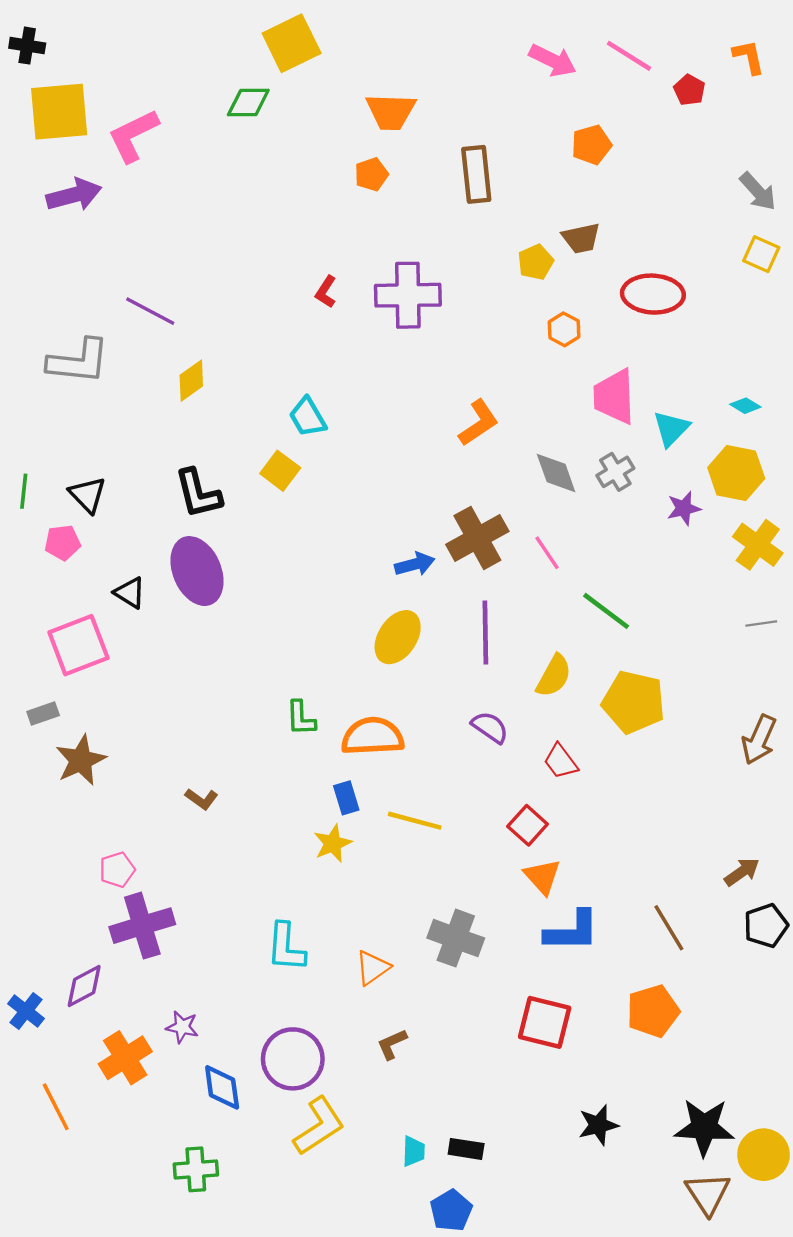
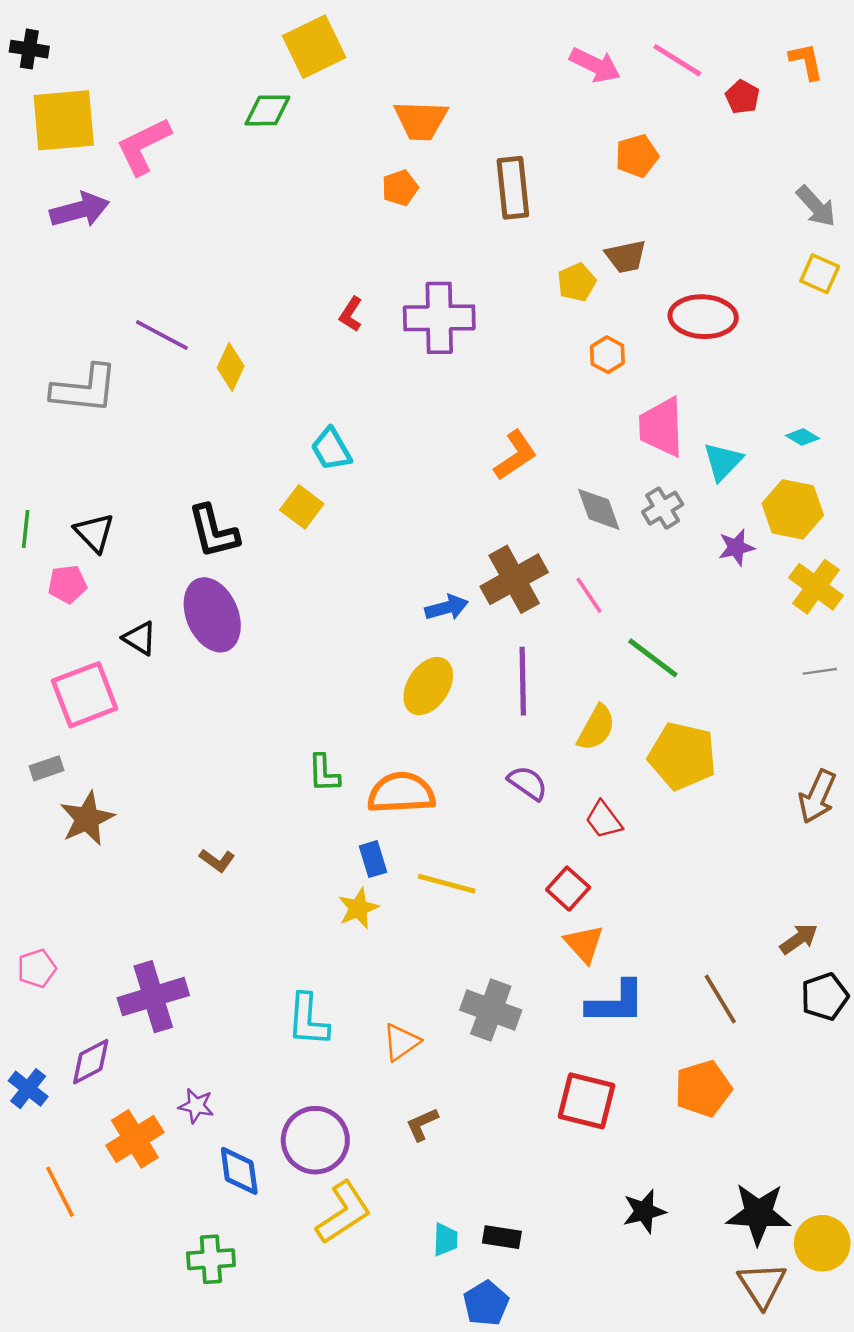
yellow diamond: (191, 381) -> (231, 367), moved, turned -30
pink pentagon: (117, 870) -> (37, 968), moved

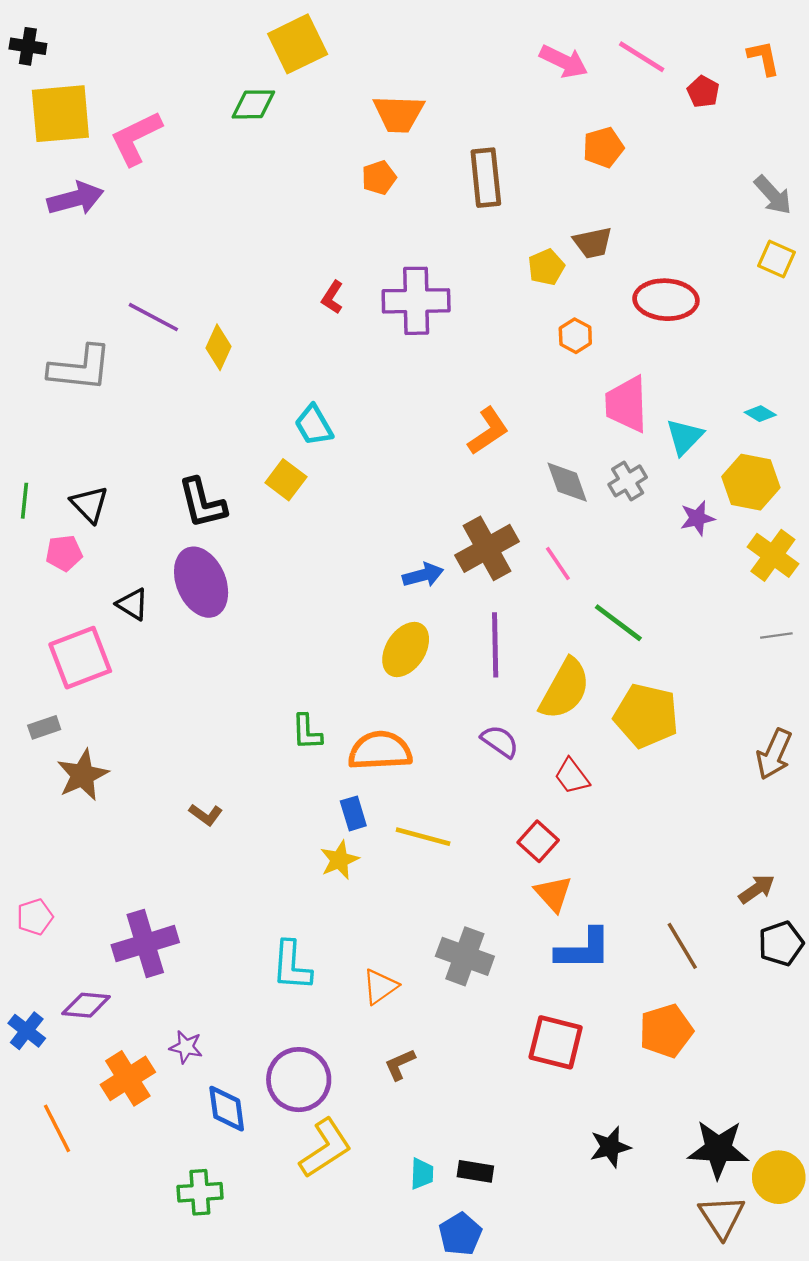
yellow semicircle: (596, 728) -> (565, 689), size x1.4
purple diamond: (91, 1062) -> (86, 1005), turned 33

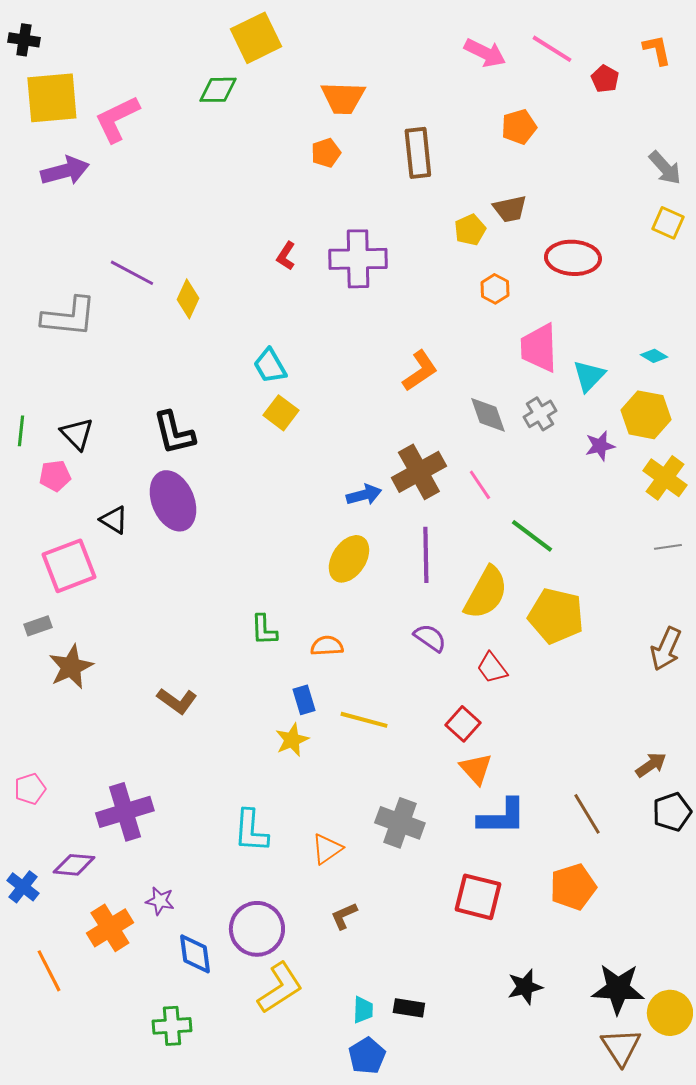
yellow square: (286, 480) -> (281, 413), moved
orange semicircle: (380, 751) -> (327, 646), size x0.6
brown L-shape: (206, 815) -> (177, 701), size x1.4
blue pentagon: (460, 1234) -> (367, 1056), moved

